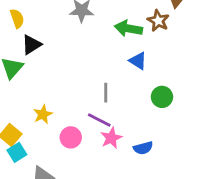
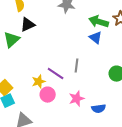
blue triangle: (138, 61) -> (96, 38), moved
yellow star: (43, 114) -> (39, 82), moved
purple line: (99, 120) -> (56, 74), moved

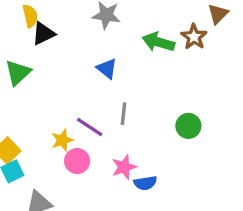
black triangle: (28, 25) -> (43, 34), moved
blue triangle: (96, 38) -> (107, 68), moved
blue semicircle: (99, 109) -> (145, 183), moved

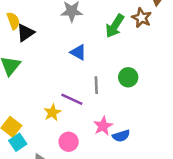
green arrow: (158, 42) -> (115, 26), turned -65
green circle: (188, 126) -> (128, 77), moved
pink circle: (77, 161) -> (69, 142), moved

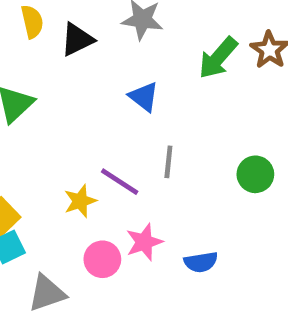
black triangle: (25, 33) -> (77, 39), moved
green circle: (128, 77) -> (255, 174), moved
pink star: (103, 126) -> (144, 242), moved

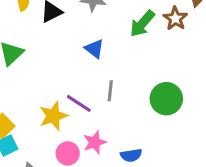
green circle: (255, 174) -> (166, 99), size x1.4
yellow star: (80, 201) -> (53, 116), size x1.4

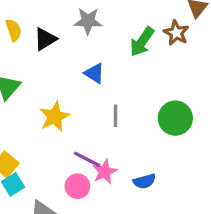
purple line: (79, 103) -> (87, 159), moved
yellow star: (53, 116) -> (55, 117), moved

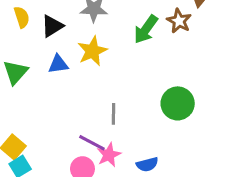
blue triangle: (94, 73) -> (58, 64), moved, turned -40
gray line: (116, 116) -> (114, 114), moved
yellow star: (55, 117) -> (92, 51), moved

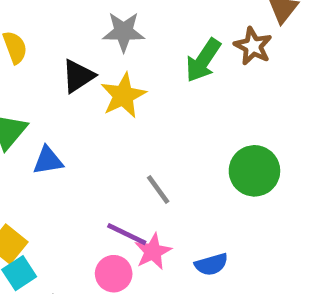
black triangle: (52, 26) -> (78, 76), moved
blue triangle: (58, 64) -> (48, 161), moved
gray line: (114, 114) -> (158, 189), turned -35

